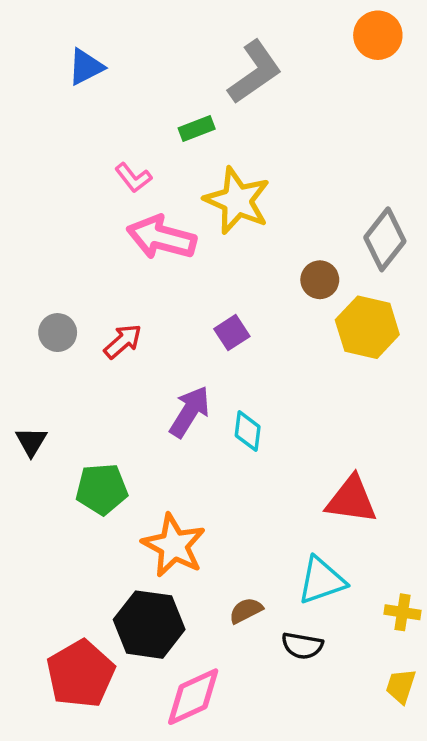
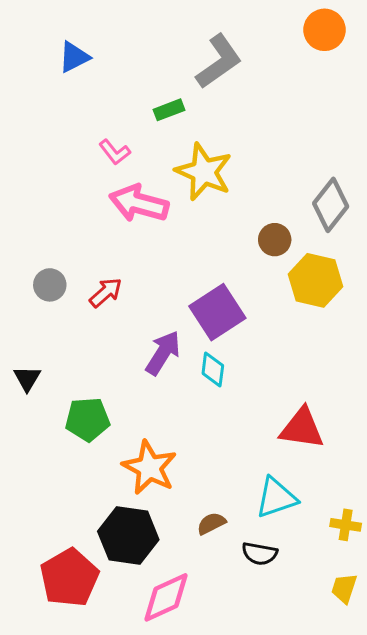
purple square: (232, 333) -> (217, 312), moved, size x1.8

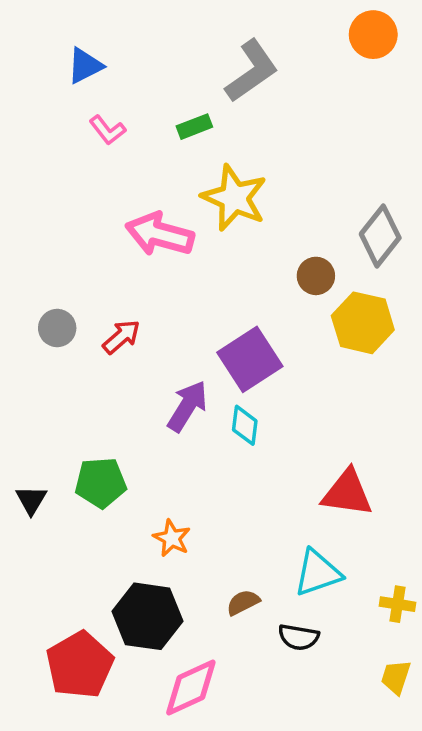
pink L-shape: (115, 152) -> (108, 130), moved
black triangle: (27, 379) -> (31, 500), moved
orange star: (149, 468) -> (172, 538), size x0.6

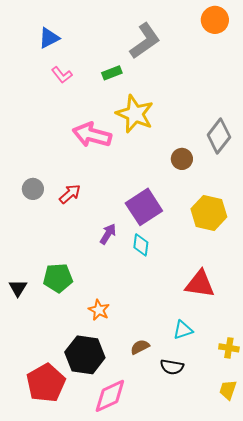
yellow hexagon: (363, 323) -> (209, 213), moved
purple arrow: (187, 406) -> (108, 234), size x0.7
cyan triangle: (318, 573) -> (183, 330), size x0.7

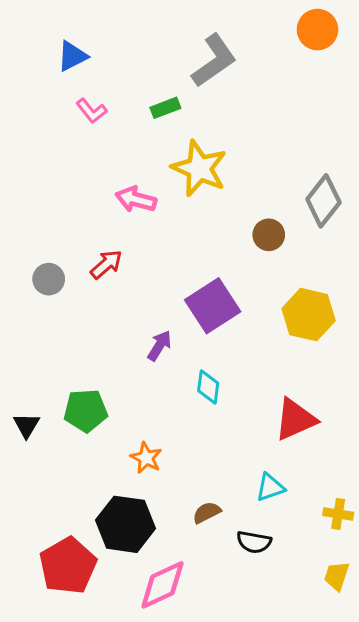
pink arrow: (92, 135) -> (136, 199), size x0.7
red arrow: (70, 194) -> (106, 264), moved
cyan diamond: (141, 245) -> (208, 387), moved
red triangle: (200, 284) -> (295, 419), turned -32

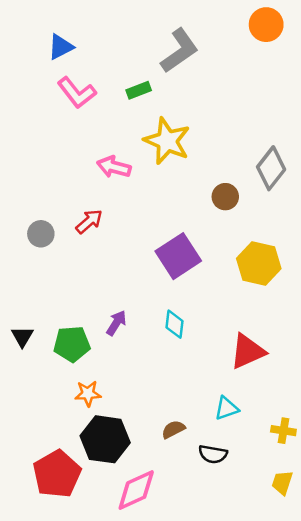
pink L-shape: (92, 111) -> (77, 93), size x1.5
purple arrow: (159, 346) -> (116, 323), moved
black triangle: (27, 425) -> (22, 337), moved
orange star: (146, 458) -> (88, 393), moved, turned -30

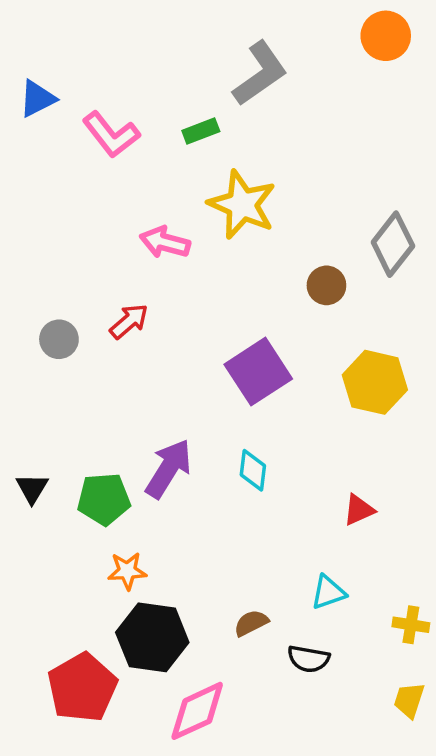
blue triangle: (61, 47) -> (37, 99), moved
purple arrow: (116, 323) -> (168, 469), size x1.6
red triangle: (248, 351) -> (359, 510), size x0.6

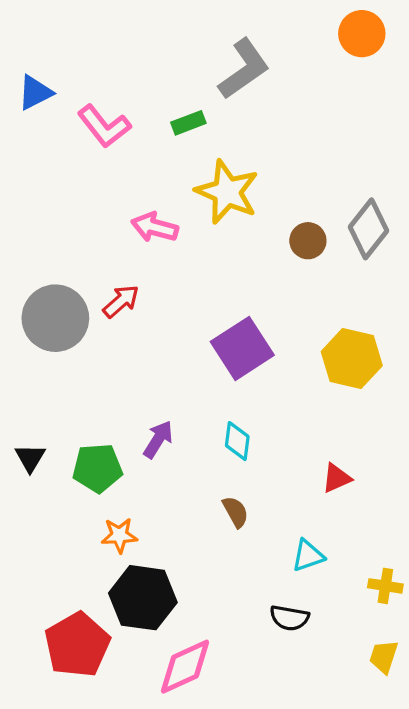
brown circle: (326, 285) -> (308, 241), moved
gray circle: (59, 339) -> (55, 318), size x1.8
purple arrow: (168, 469) -> (158, 439), size x0.7
brown semicircle: (251, 623) -> (236, 512), moved, turned 88

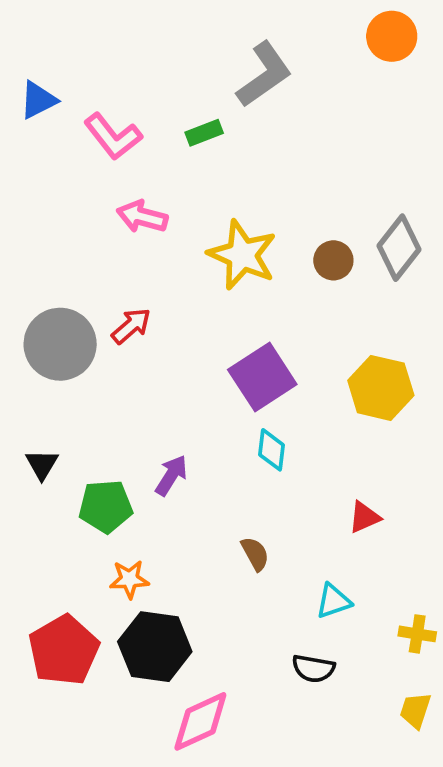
yellow star: (227, 192) -> (242, 255), moved
pink arrow: (155, 227) -> (142, 217), moved
cyan diamond: (237, 441) -> (271, 450), moved
black triangle: (30, 458) -> (42, 464), moved
red pentagon: (77, 645) -> (64, 650), moved

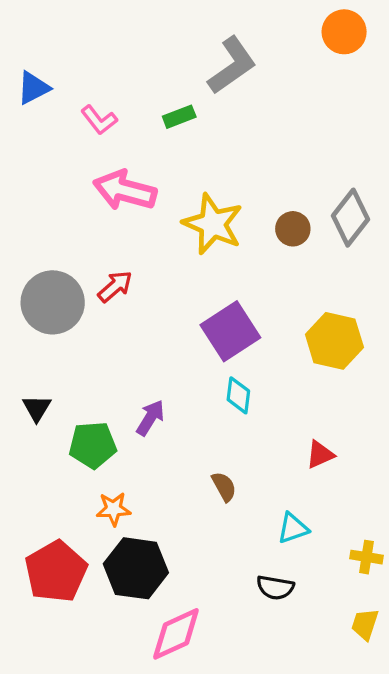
pink L-shape: (113, 136) -> (99, 120), size x0.7
pink arrow: (142, 217) -> (125, 190), size x1.4

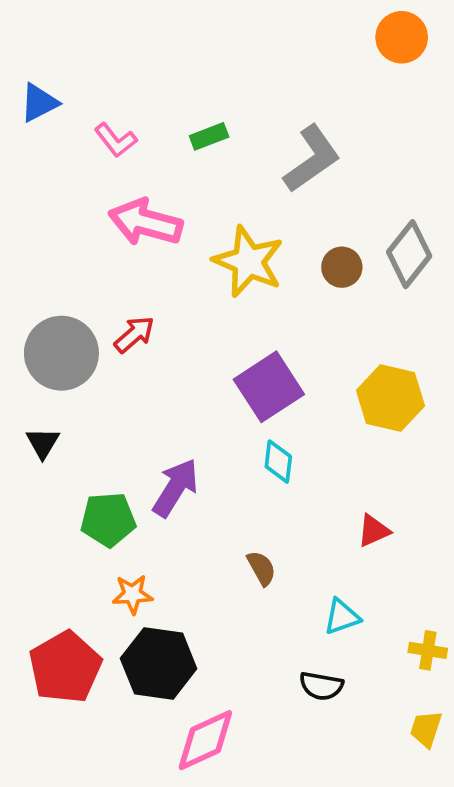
gray L-shape: (232, 65) -> (312, 159), moved
black triangle: (37, 408) -> (43, 443), moved
purple arrow: (150, 418) -> (175, 488), size x1.4

